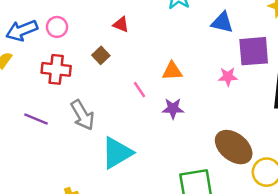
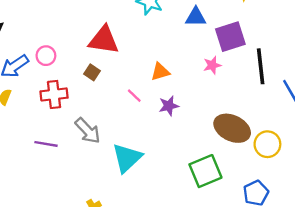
red triangle: (121, 24) -> (104, 40), size x2.0

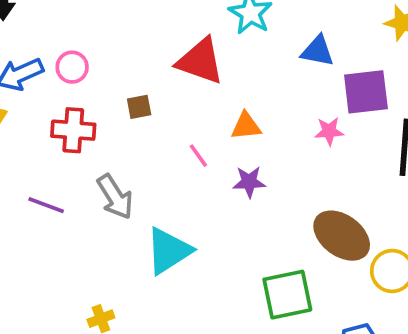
red triangle: (104, 40) -> (200, 61), moved
brown square: (92, 72) -> (139, 107), turned 35

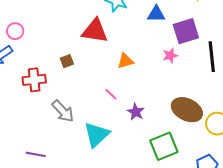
pink circle: (72, 67) -> (15, 31), moved
pink line: (198, 156) -> (111, 94), moved
purple star: (249, 182) -> (136, 112), moved, turned -30
purple line: (46, 205) -> (36, 154), moved

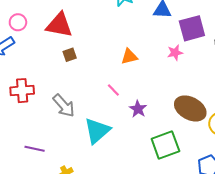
red triangle: (95, 31) -> (59, 25), moved
red cross: (34, 80) -> (22, 91), moved

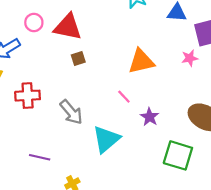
pink circle: (18, 22) -> (34, 22), moved
orange triangle: (129, 57) -> (141, 61), size x1.5
green square: (165, 145) -> (178, 155), turned 36

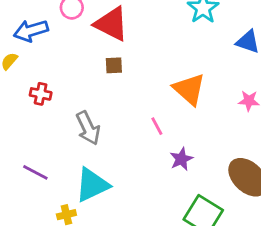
orange triangle: (141, 61) -> (189, 89), turned 40
red cross: (28, 96) -> (41, 94), size x0.7
cyan triangle: (106, 139) -> (92, 185), moved

